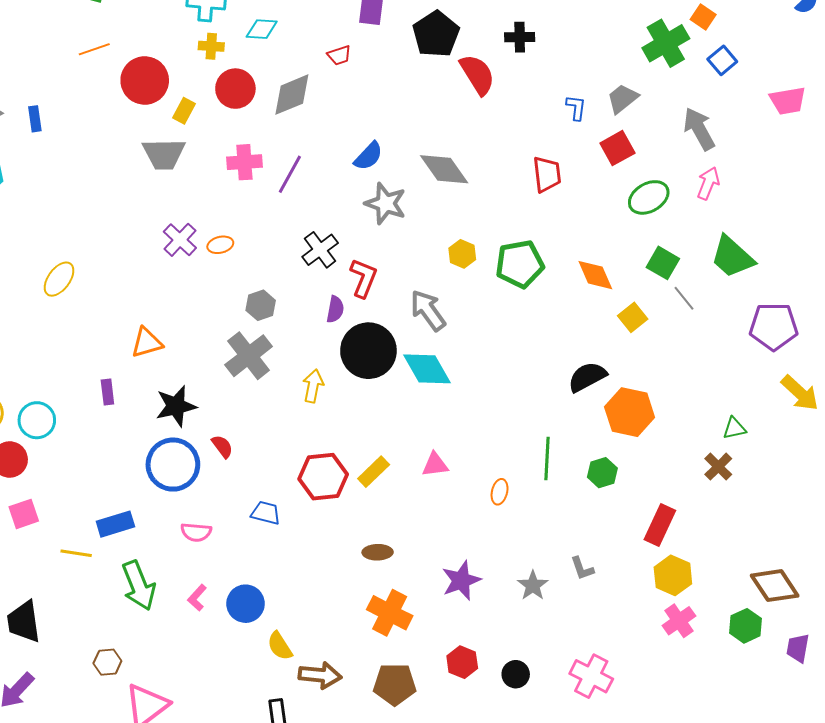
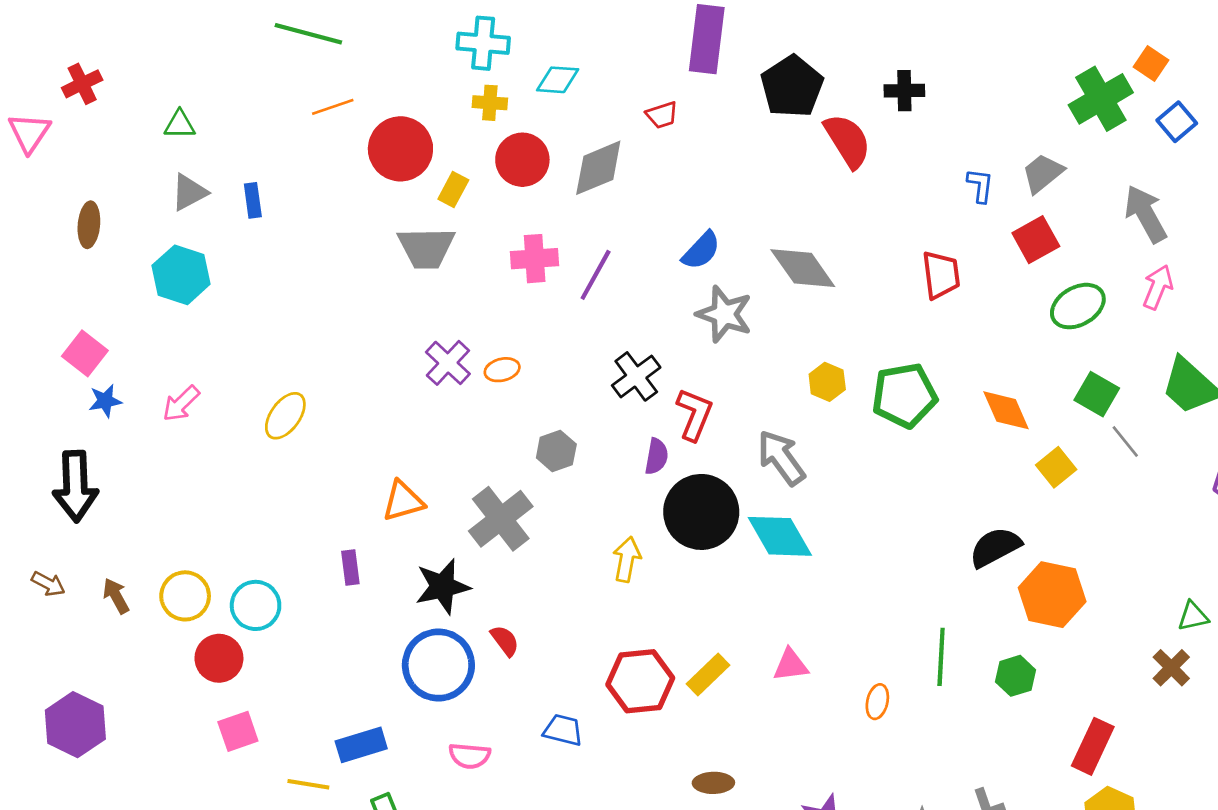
gray cross: (249, 356) -> (501, 519), moved

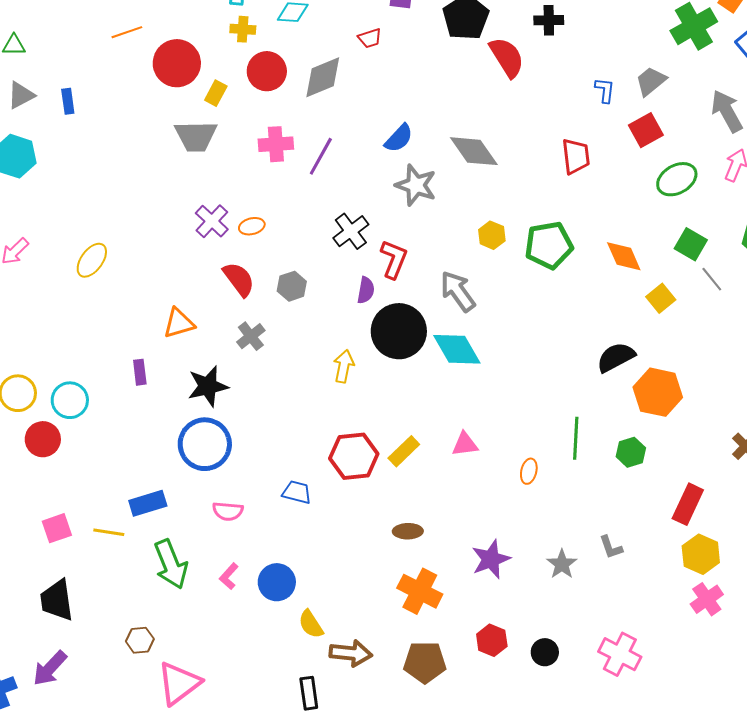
gray cross: (501, 519) -> (251, 336), size x0.6
red semicircle: (505, 641) -> (239, 279), moved, size x1.5
pink square: (238, 731) -> (57, 528), moved

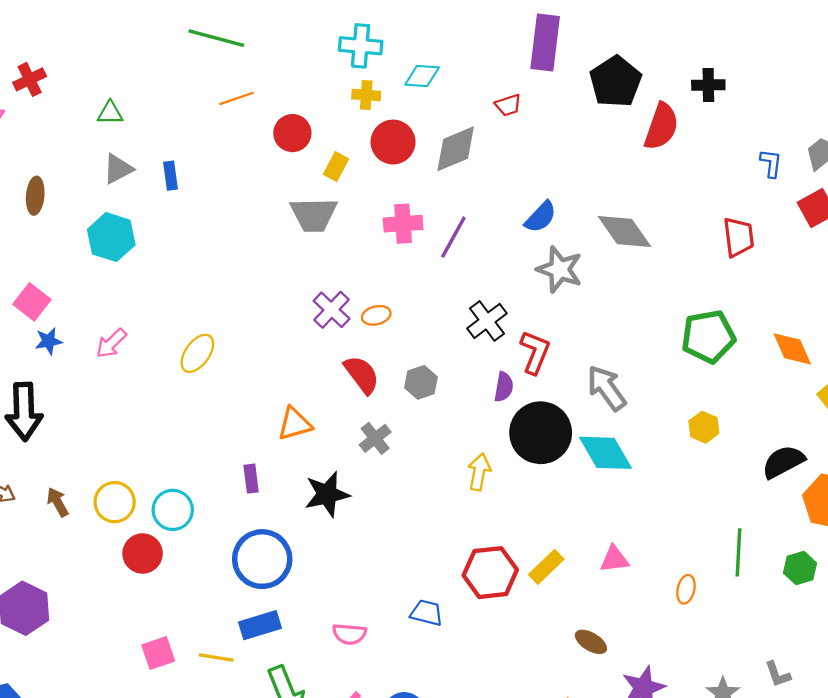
red semicircle: (507, 57) -> (661, 126), turned 51
red circle: (177, 63) -> (292, 133), size x0.7
yellow hexagon: (492, 235) -> (704, 427), moved
blue circle: (205, 444) -> (262, 559), moved
brown ellipse: (408, 531) -> (591, 642), moved, turned 32

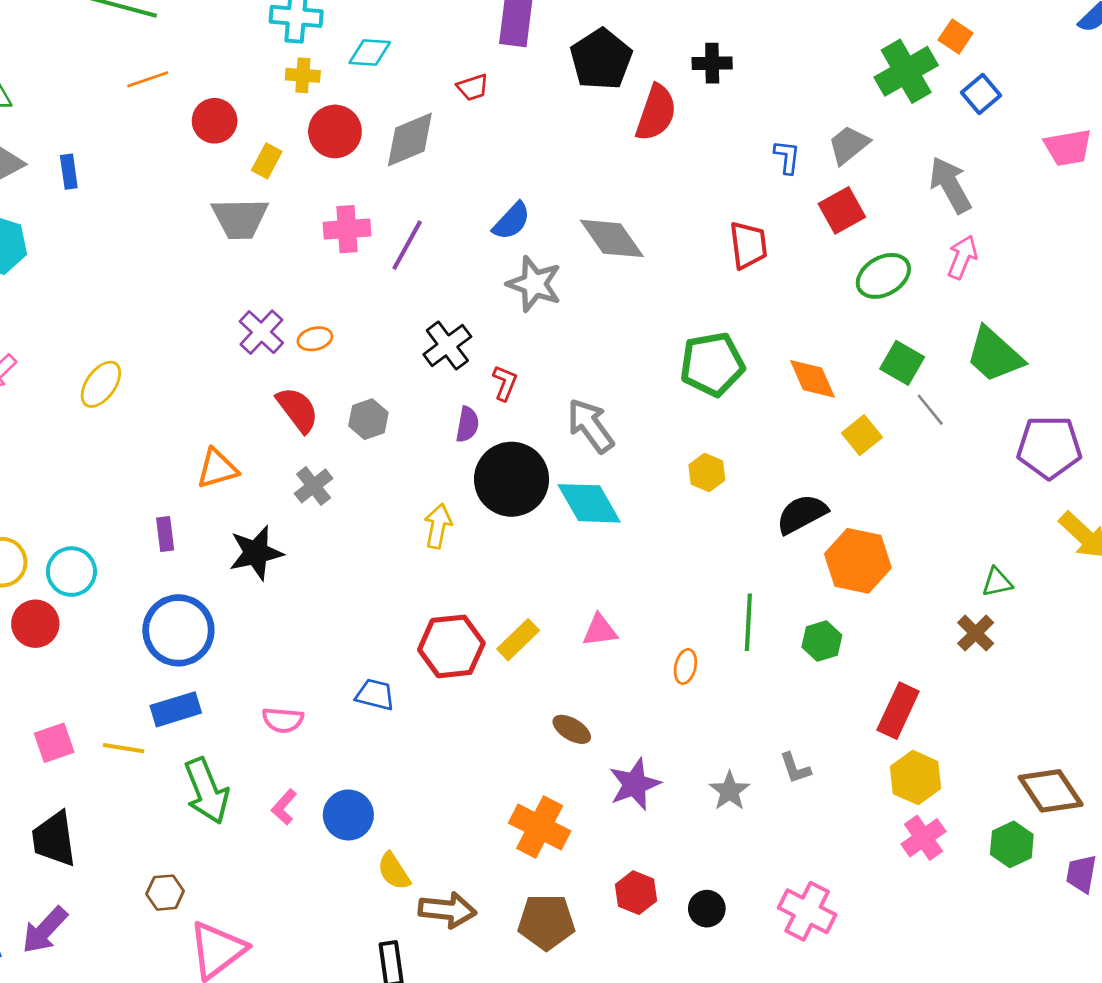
red L-shape: (535, 352) -> (505, 383), size x0.7

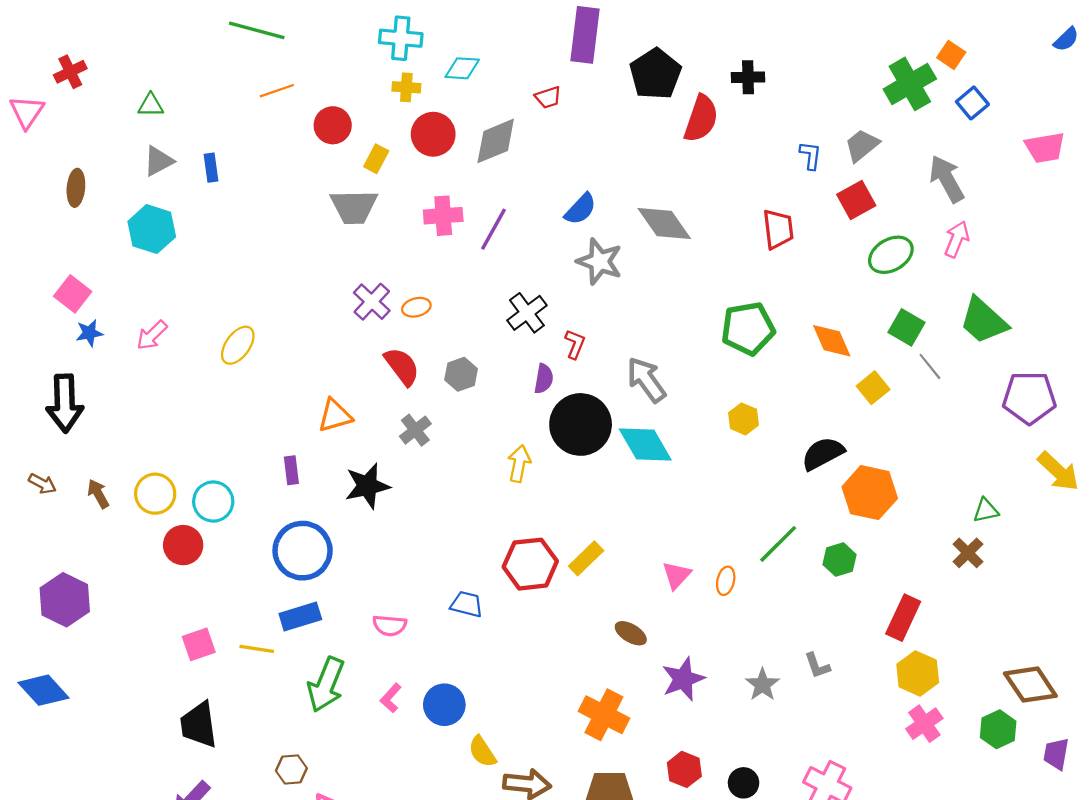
green line: (748, 622) -> (778, 544), turned 42
pink triangle: (600, 630) -> (677, 575), moved, turned -40
green arrow: (207, 791) -> (326, 685), turned 44

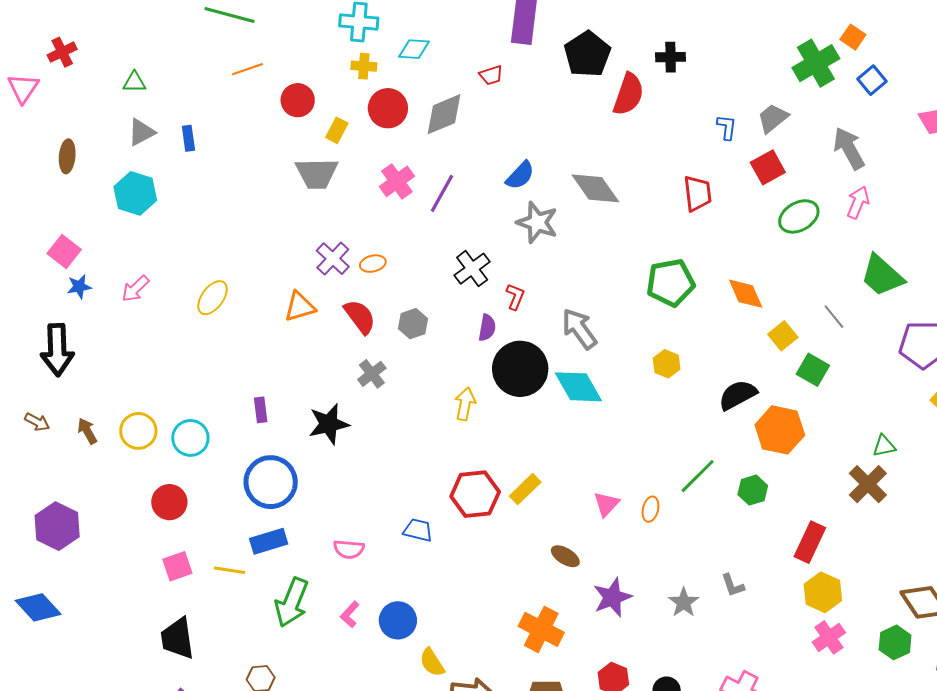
pink cross: (443, 216) -> (397, 181), turned -32
green square: (907, 327) -> (813, 370), moved
orange triangle: (335, 416) -> (300, 307), moved
red circle: (183, 545) -> (169, 502), moved
brown cross: (968, 553) -> (868, 484), size x1.4

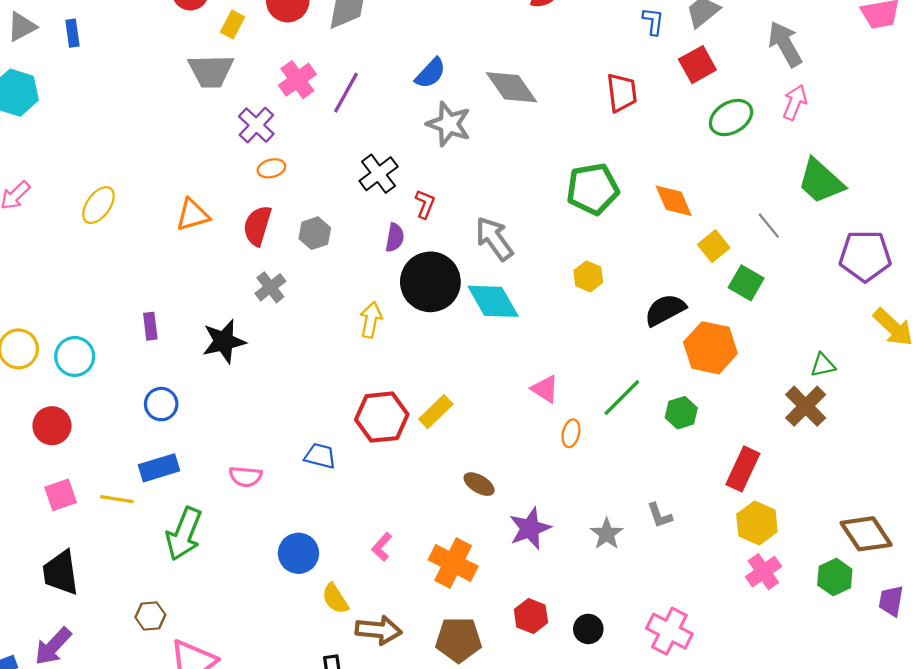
purple cross: (333, 259) -> (256, 125), moved
red semicircle: (360, 317) -> (257, 226), turned -126
blue circle: (271, 482) -> (161, 404), size x0.6
pink triangle: (606, 504) -> (545, 389), moved, turned -40
pink L-shape: (350, 614) -> (382, 547), moved

